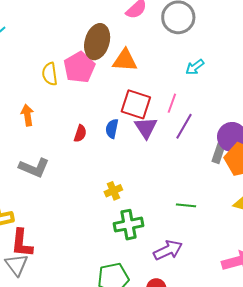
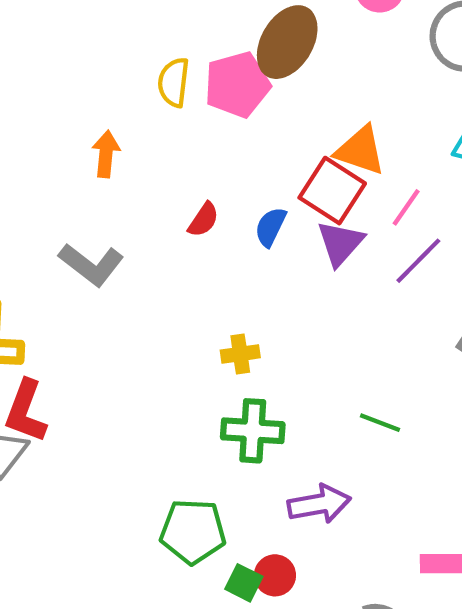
orange triangle: (125, 60) -> (360, 151), moved

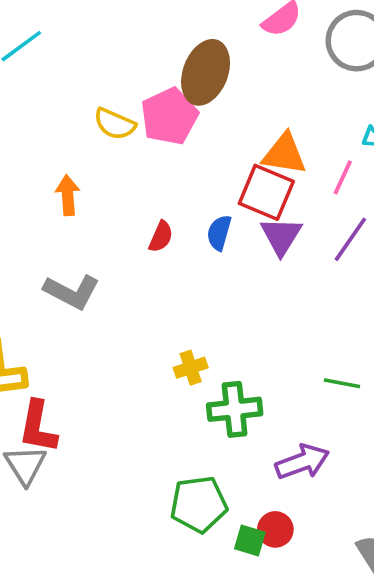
yellow semicircle: (174, 82) -> (115, 124), turned -63
pink line: (406, 207) -> (343, 177), moved
yellow cross: (240, 354) -> (191, 368), moved

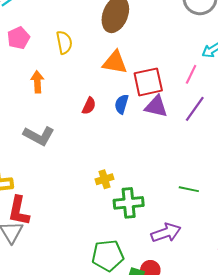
pink pentagon: (169, 116) -> (18, 38), moved, size x0.7
yellow semicircle: (115, 124) -> (64, 42), turned -125
orange triangle: (284, 154) -> (115, 62), moved
red square: (266, 192) -> (148, 82), turned -36
purple triangle: (281, 236) -> (156, 106), turned -50

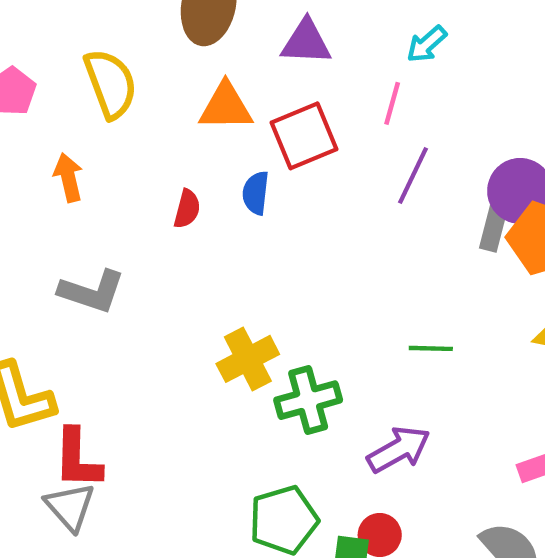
yellow semicircle: (64, 42) -> (110, 84), size x1.4
purple triangle: (156, 106) -> (306, 42), moved
yellow cross: (104, 179) -> (248, 359), size x1.5

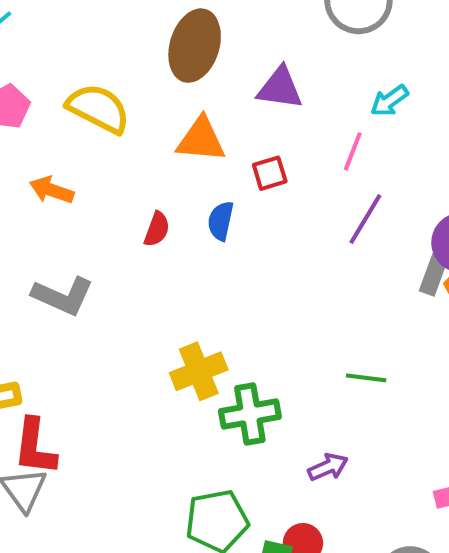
yellow semicircle: (110, 84) -> (98, 108), turned -48
red square: (304, 136) -> (270, 173), size x0.6
orange arrow: (68, 178) -> (52, 190), turned -63
purple arrow: (399, 449) -> (328, 467), size x0.7

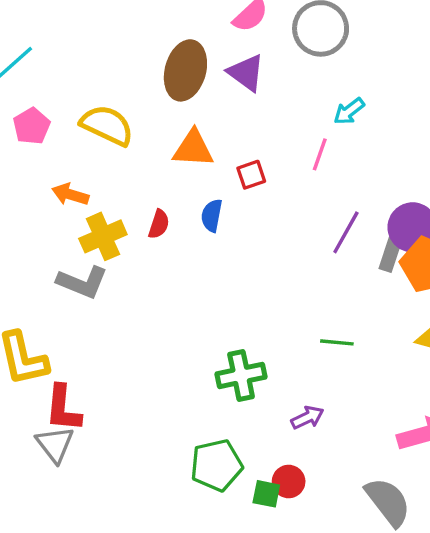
purple triangle: (280, 88) -> (246, 73), moved, turned 30
purple line: (365, 219) -> (346, 232), moved
yellow cross: (199, 371) -> (103, 236), moved

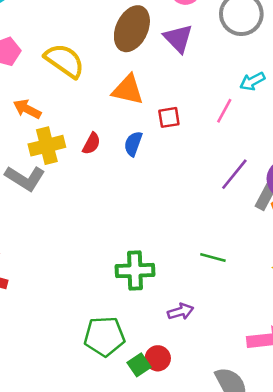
green square: (266, 494) -> (139, 365), turned 35

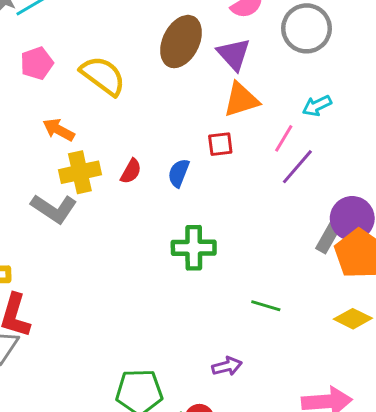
orange triangle: (128, 90) -> (241, 100), moved, turned -32
purple line: (234, 174) -> (297, 167), moved
green cross: (135, 271) -> (194, 248), moved

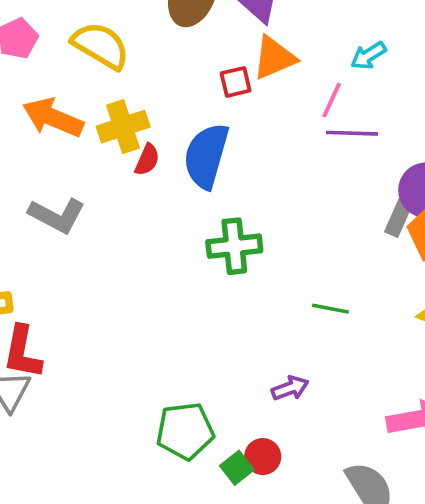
orange arrow: (59, 130) -> (53, 118), size x1.5
red square: (220, 144) -> (236, 82), moved
purple line: (297, 167) -> (352, 133), turned 57
yellow cross: (80, 172) -> (123, 127), moved
blue semicircle: (179, 173) -> (206, 156), size x1.8

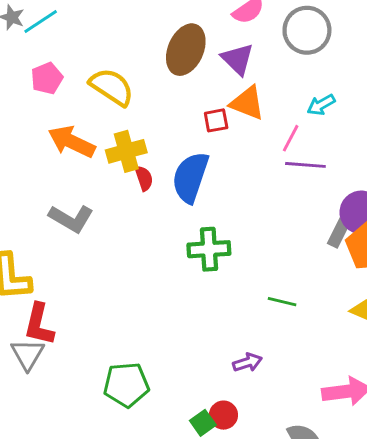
orange triangle: (274, 58) -> (247, 103), turned 42
red semicircle: (147, 160) -> (144, 178), turned -45
green pentagon: (185, 431) -> (126, 385), moved

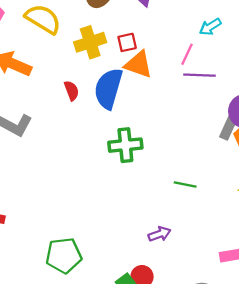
orange triangle: (247, 103) -> (138, 64), moved
yellow cross: (126, 151) -> (90, 42), moved

